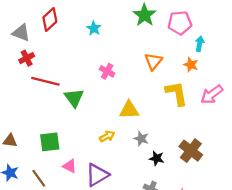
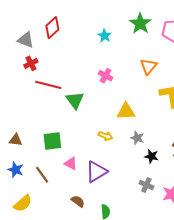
cyan star: (94, 28) -> (104, 36), moved
yellow arrow: (107, 136) -> (106, 136), turned 48

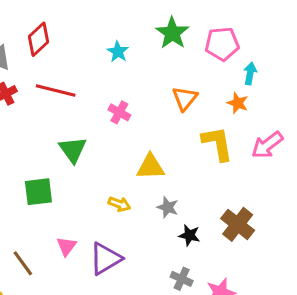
red line: (48, 85) -> (56, 91), moved
green square: (52, 141) -> (38, 192), moved
pink triangle: (71, 164) -> (66, 246), turned 40

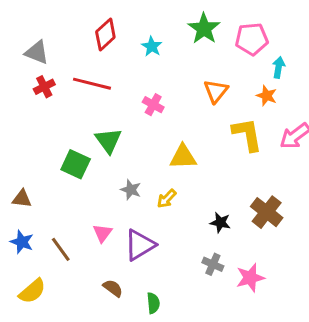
red diamond: (38, 39) -> (105, 34), moved
green square: (38, 192) -> (76, 164), moved, turned 32
yellow arrow: (119, 204) -> (167, 199), moved, turned 114
gray star: (168, 207) -> (131, 190), moved

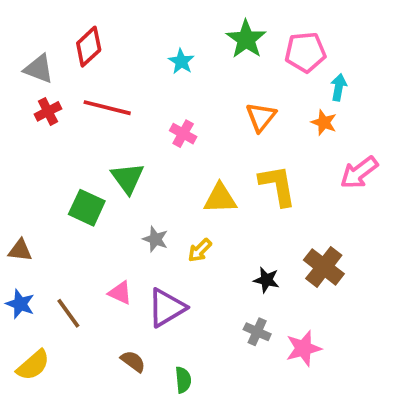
red diamond: (105, 34) -> (89, 47), moved
yellow L-shape: (247, 134) -> (278, 185), moved
pink triangle: (102, 233) -> (120, 293), turned -42

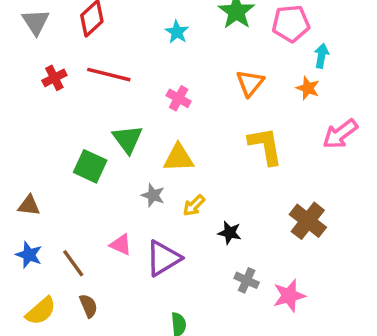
gray triangle: (39, 69) -> (36, 22), moved, turned 36
yellow triangle: (220, 198) -> (179, 158), moved
black star: (266, 280) -> (230, 233), moved
brown semicircle: (133, 361) -> (88, 306), moved, turned 30

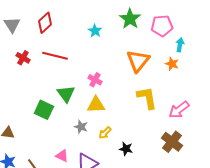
red cross: (54, 78) -> (23, 58), turned -32
orange triangle: (250, 83) -> (138, 61), size x1.4
pink cross: (179, 98) -> (95, 80), moved
pink arrow: (340, 134) -> (179, 110), moved

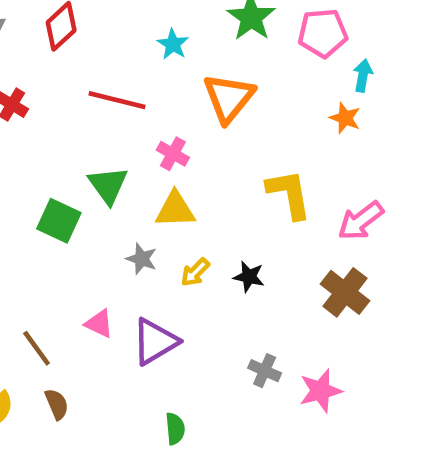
red line: (55, 56) -> (117, 100), moved
orange triangle: (138, 61) -> (229, 98), moved
black star: (126, 149) -> (249, 277), moved

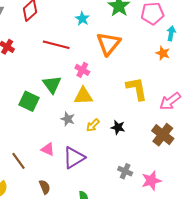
brown semicircle: (57, 404) -> (45, 187), moved

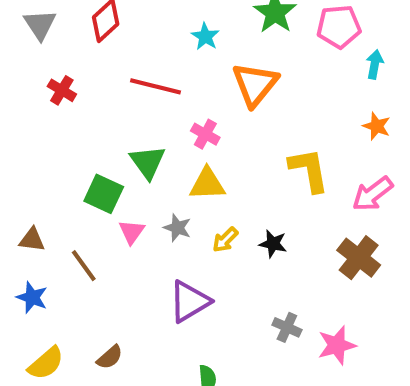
orange star: (163, 53) -> (377, 126), moved
pink triangle: (48, 149) -> (132, 232), moved, turned 40
brown line: (19, 161) -> (84, 266), moved
brown semicircle: (45, 187) -> (110, 357), moved, turned 72

